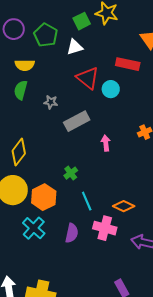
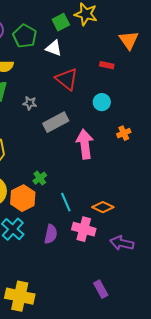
white triangle: (75, 47) -> (54, 48), turned 36
red rectangle: (128, 64) -> (107, 65), size x0.6
cyan circle: (111, 89) -> (102, 102), moved
pink arrow: (106, 143) -> (85, 144), size x1.8
green cross: (71, 173) -> (40, 178), moved

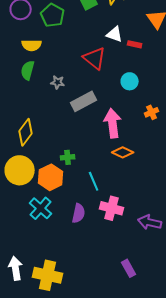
white triangle: (54, 48) -> (115, 34), moved
green cross: (40, 178) -> (68, 157), turned 32
orange diamond: (103, 207) -> (123, 152), moved

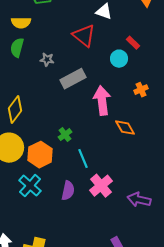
red rectangle: (135, 44) -> (133, 43), moved, turned 32
orange diamond: (123, 152) -> (125, 128), moved, turned 35
green cross: (68, 157) -> (65, 135), moved, turned -32
pink cross: (112, 208) -> (101, 186), turned 35

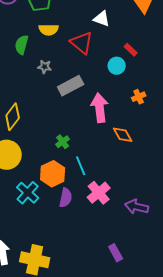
yellow semicircle: (21, 23) -> (49, 30), moved
green semicircle: (17, 48) -> (22, 45), moved
orange hexagon: (40, 155) -> (53, 174), moved

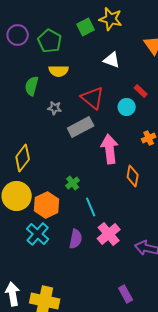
red triangle: (82, 43) -> (93, 98), moved
orange diamond: (123, 135) -> (133, 176), turned 40
orange hexagon: (53, 174) -> (47, 205), moved

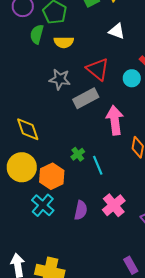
green semicircle: (32, 86) -> (37, 34), moved
gray star: (55, 108) -> (60, 79), size x1.5
yellow diamond: (23, 158) -> (28, 129), turned -56
cyan line: (91, 207) -> (98, 165), moved

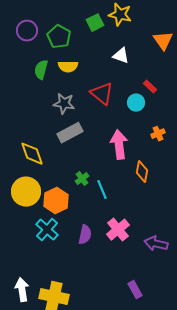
green semicircle: (37, 34) -> (41, 70), moved
gray rectangle: (86, 98) -> (70, 133), moved

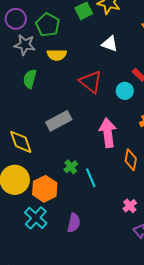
green semicircle: (41, 70) -> (30, 79), moved
gray star: (64, 104) -> (25, 45), moved
pink cross: (118, 230) -> (130, 206), moved, size x0.6

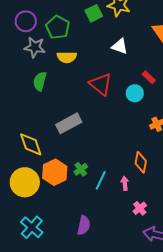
pink arrow: (108, 133) -> (125, 183), moved, size x0.5
cyan line: (91, 178) -> (101, 180), turned 48
orange hexagon: (45, 189) -> (55, 172), moved
cyan cross: (36, 218) -> (32, 227), moved

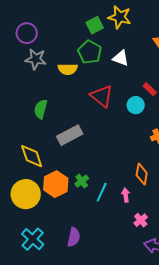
green pentagon: (58, 27) -> (90, 52), moved
green semicircle: (40, 81) -> (41, 109), moved
purple semicircle: (84, 225) -> (74, 237), moved

